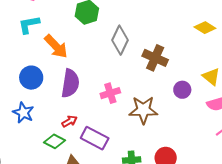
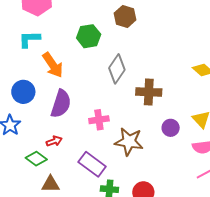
brown cross: (155, 58) -> (149, 92), turned -30
purple rectangle: (95, 138) -> (92, 164), moved

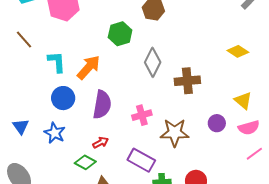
cyan L-shape: (29, 39) -> (57, 62), moved, turned 95
orange arrow: (53, 65) -> (89, 67), turned -96
purple circle: (171, 128) -> (217, 123), moved

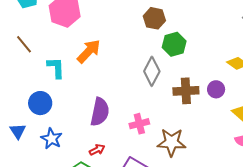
green hexagon: (120, 34) -> (174, 44), moved
orange arrow: (89, 67) -> (89, 51), moved
blue circle: (63, 98) -> (40, 103), moved
purple circle: (217, 123) -> (216, 89), moved

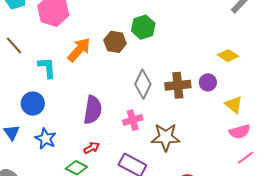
brown hexagon: (154, 18) -> (115, 42), moved
green hexagon: (174, 44) -> (143, 27), moved
gray diamond: (152, 71) -> (143, 84), moved

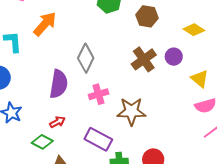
brown hexagon: (115, 42) -> (147, 16), moved
gray diamond: (143, 84) -> (86, 58), moved
brown cross: (178, 85) -> (144, 59), turned -30

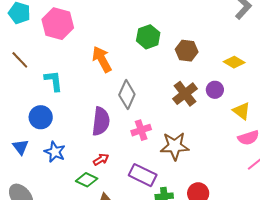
orange arrow: (45, 24) -> (102, 59), moved, turned -68

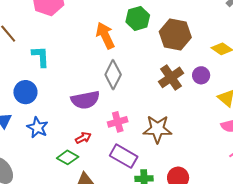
brown hexagon: (187, 51) -> (175, 35), size x1.4
orange arrow: (102, 59) -> (105, 35), moved
purple semicircle: (101, 121) -> (85, 100), turned 68
pink cross: (141, 130) -> (118, 122), moved

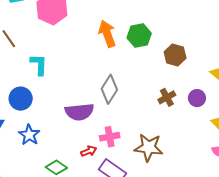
orange arrow: (105, 35) -> (107, 34), moved
brown hexagon: (175, 35) -> (175, 55), size x0.7
brown cross: (171, 77) -> (167, 97), size x0.7
red arrow: (83, 138) -> (89, 151), moved

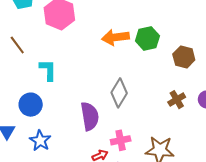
orange arrow: (107, 34) -> (115, 37), turned -76
purple semicircle: (79, 112) -> (90, 116), turned -92

